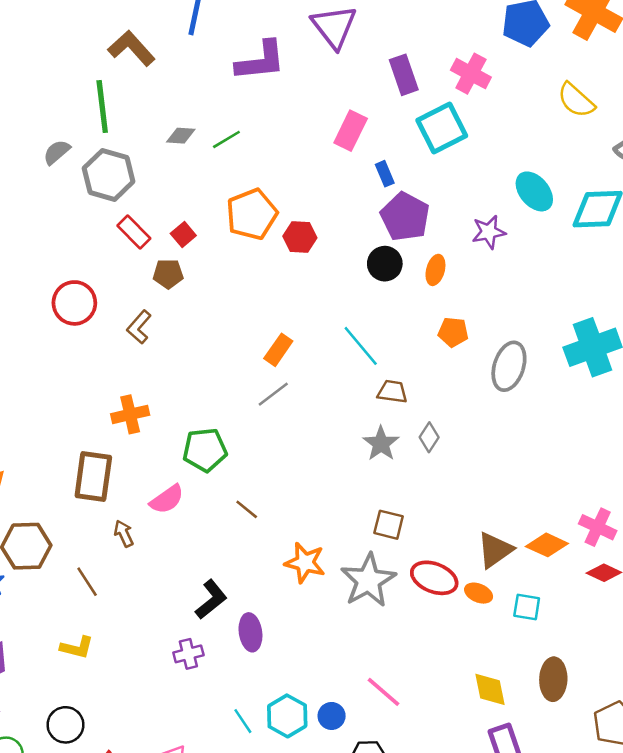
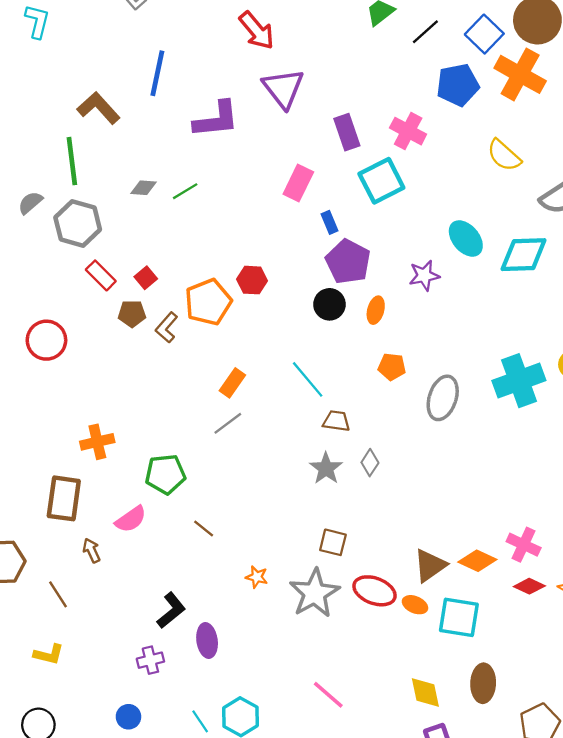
orange pentagon: (252, 214) -> (208, 302), moved
brown L-shape: (139, 327) -> (167, 327), moved
orange star: (305, 563) -> (257, 577), size x0.6
cyan square: (527, 607) -> (459, 617), size x1.6
blue circle: (332, 716) -> (128, 717), moved

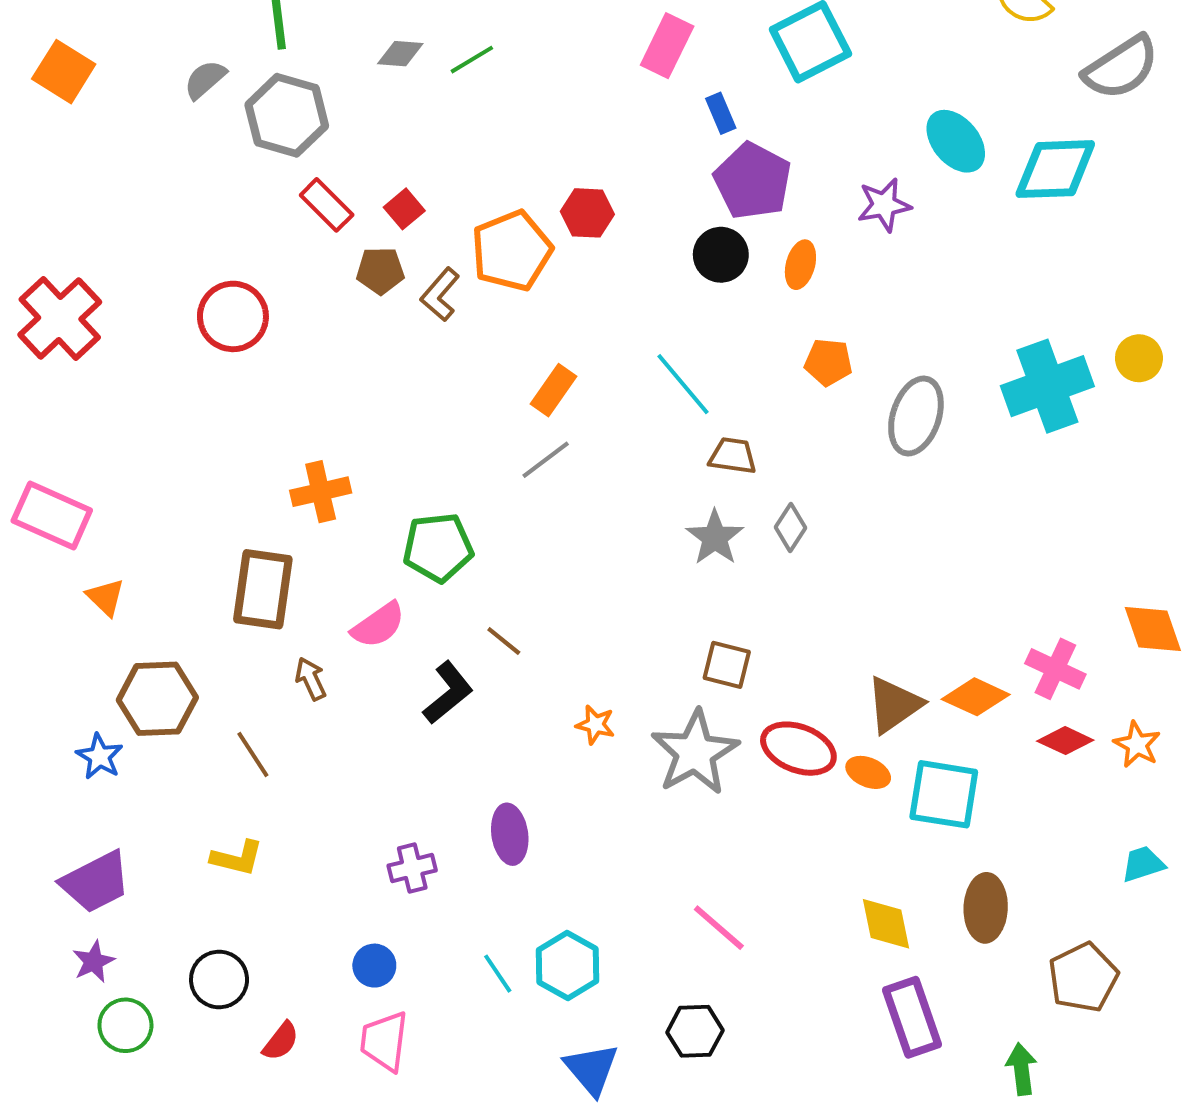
black L-shape: (171, 610) -> (448, 693), moved

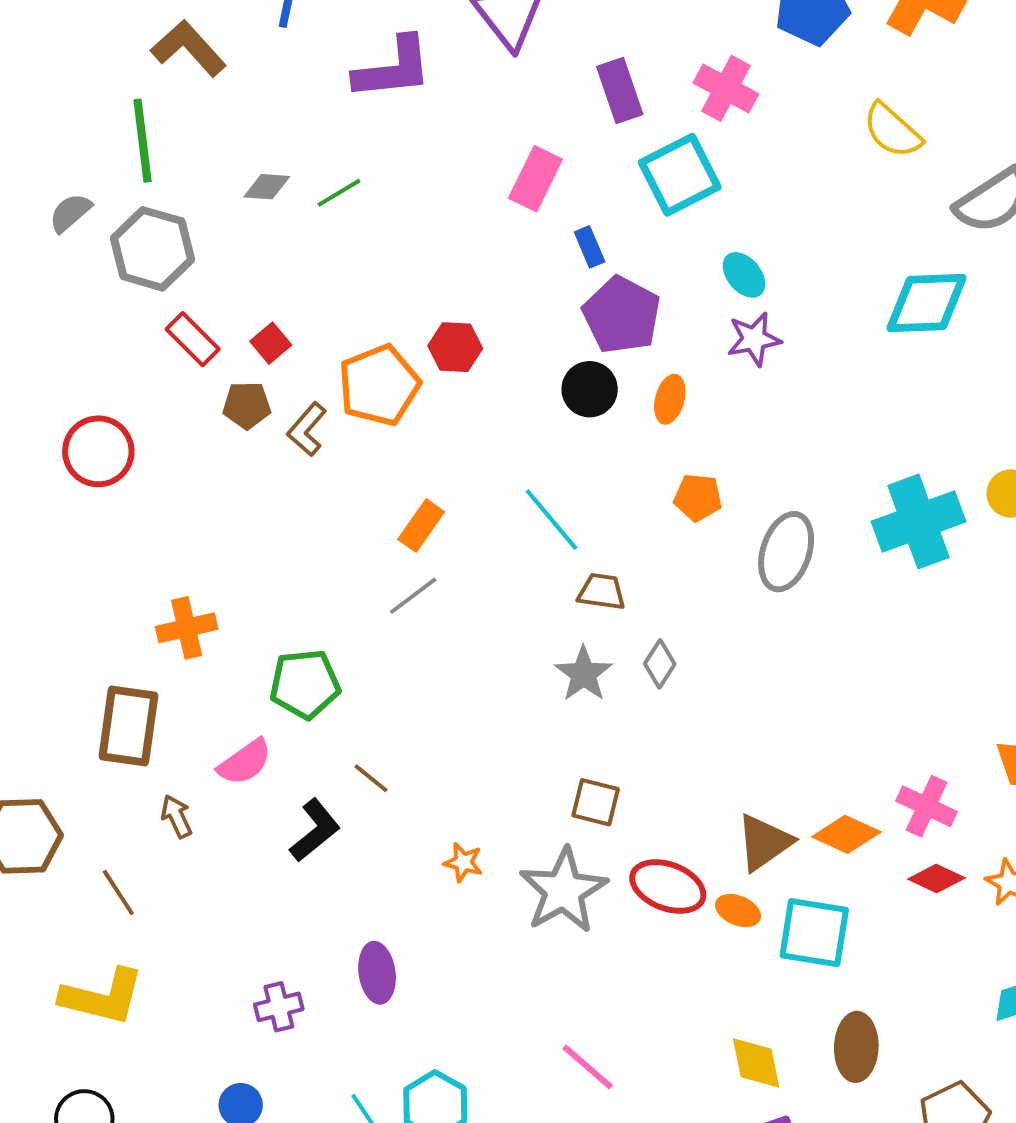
cyan ellipse: (956, 141) -> (744, 275), moved, size x0.7
yellow L-shape: (237, 858) -> (102, 997), size x1.6

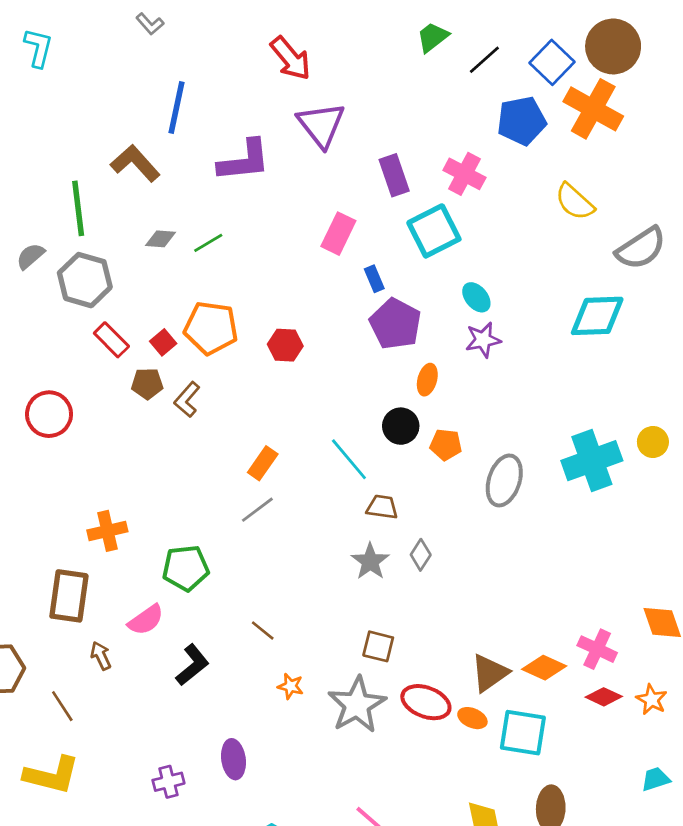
brown L-shape: (189, 48) -> (135, 163), moved
orange pentagon: (379, 385) -> (211, 328), moved, turned 30
black circle: (590, 389) -> (401, 426), moved
brown line: (371, 778) -> (263, 630), moved

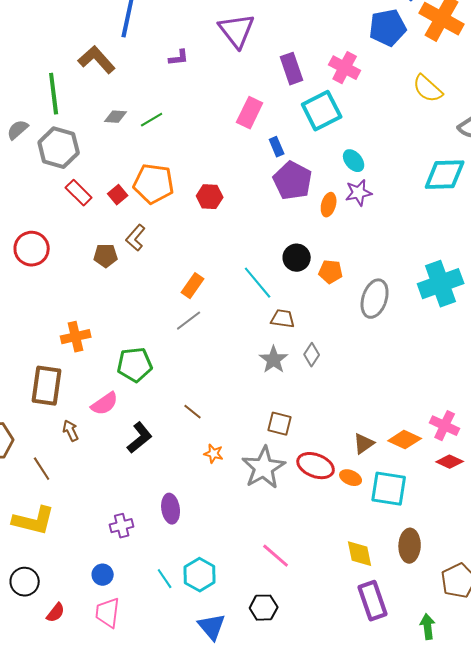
purple L-shape: (244, 161) -> (179, 58), size x0.5
orange ellipse: (427, 380) -> (329, 205), moved
brown pentagon: (147, 384) -> (106, 256), moved
brown triangle: (490, 673) -> (364, 444), size x0.7

